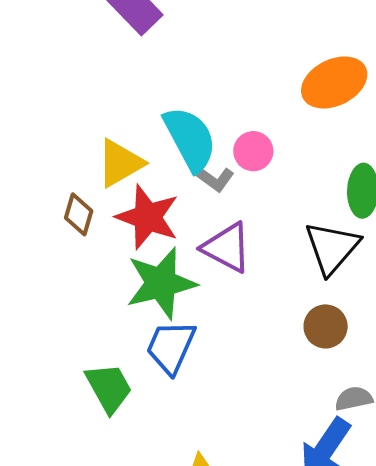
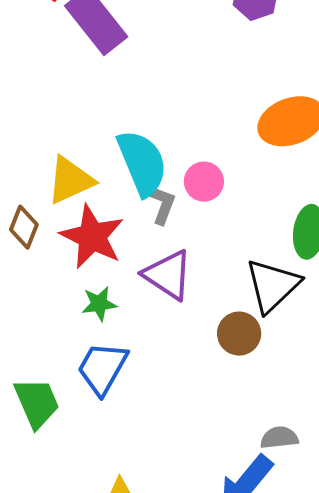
gray L-shape: (214, 179) -> (162, 205), turned -111
green star: (161, 283) -> (99, 304), size x0.5
brown circle: (326, 326) -> (239, 334), moved

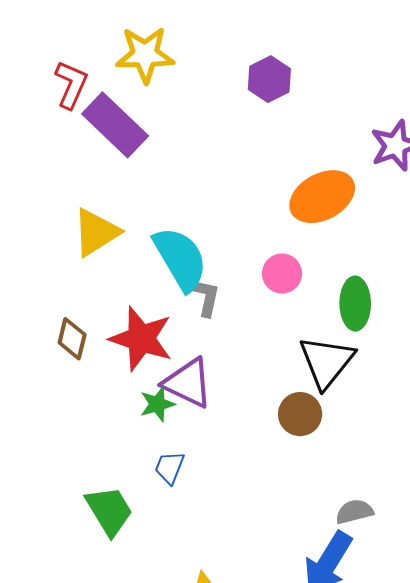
yellow triangle: (70, 180) -> (96, 232), moved
pink circle: (204, 182) -> (282, 274), moved
purple triangle: (168, 275) -> (188, 383), moved
blue trapezoid: (102, 368) -> (170, 467), size x0.6

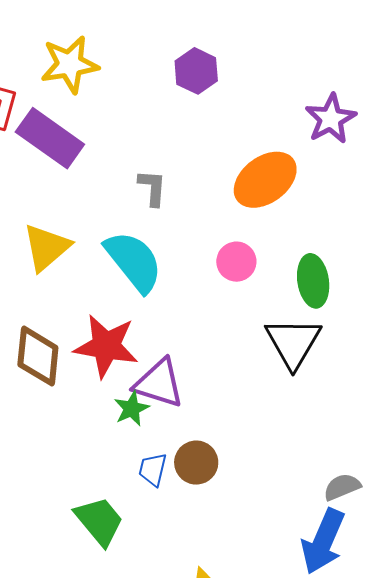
gray L-shape: (206, 297) -> (152, 188), moved
brown diamond: (72, 339) -> (38, 356), size x1.5
brown circle: (300, 414) -> (196, 463), moved

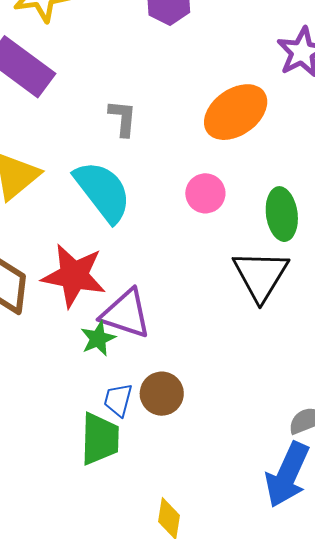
green trapezoid: (99, 521) -> (100, 439), moved, turned 40

